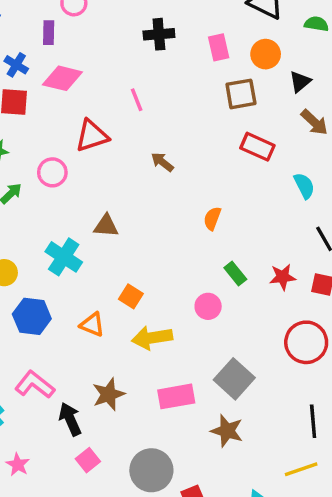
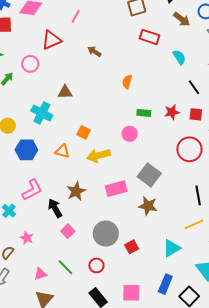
pink line: (137, 100) -> (76, 16), turned 56
green rectangle: (235, 274) -> (144, 113), turned -40
pink L-shape: (35, 385) -> (32, 190), turned 120

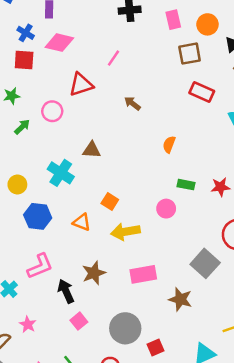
gray square: (149, 175) -> (205, 263), moved

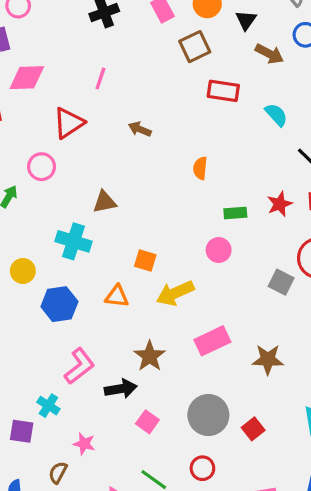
gray square: (205, 263) -> (281, 282), moved, size x0.7
black arrow: (66, 291) -> (121, 389), turned 120

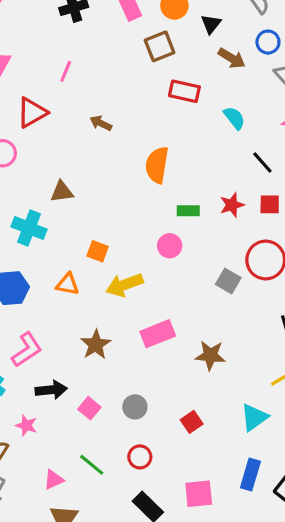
orange semicircle: (200, 168) -> (157, 165), size x1.6
black arrow: (121, 389) -> (51, 390), moved
gray circle: (208, 415) -> (135, 407), moved, size x0.6

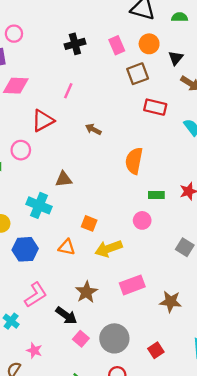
black arrow: (51, 390) -> (66, 316), moved, turned 40
gray circle: (135, 407) -> (114, 338), size x1.6

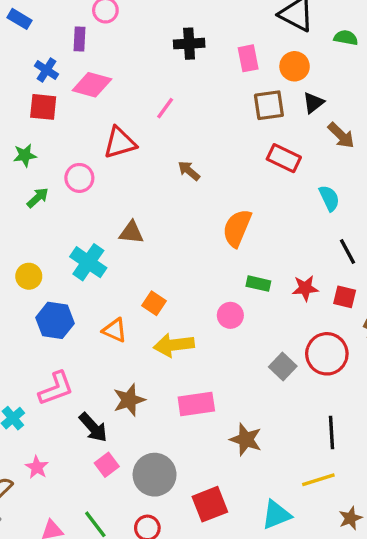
black triangle: (176, 58) -> (313, 103), moved
red square: (156, 350) -> (210, 504), size x1.5

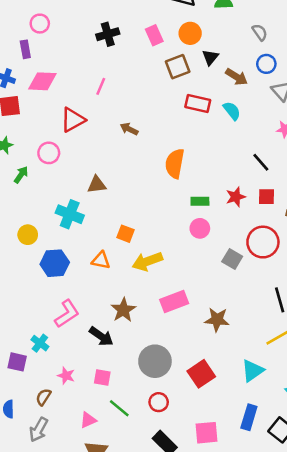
cyan semicircle: (329, 198) -> (232, 111), moved
pink circle: (230, 315) -> (200, 228), moved
pink square: (107, 465) -> (102, 378), moved, turned -30

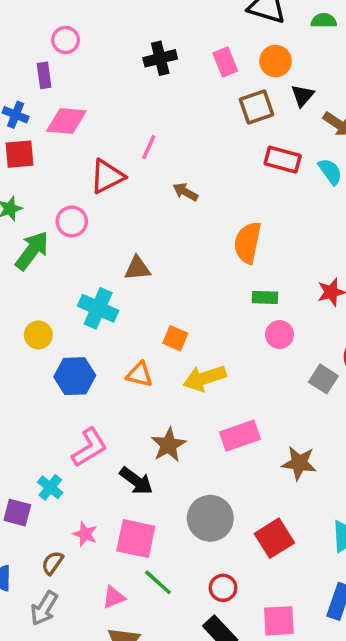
pink line: (101, 86) -> (149, 147), moved
green arrow: (21, 175) -> (32, 251), size x1.6
green rectangle: (200, 201) -> (265, 297), moved
pink square: (102, 378) -> (136, 539), size x1.6
red circle: (159, 402) -> (223, 588), moved

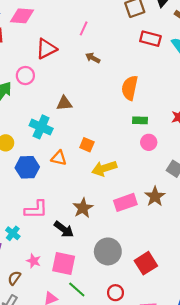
pink line: (149, 147) -> (84, 28), moved
orange triangle: (139, 374) -> (59, 158), moved
pink L-shape: (89, 447) -> (36, 210), turned 30
brown star: (299, 463) -> (155, 196), moved, turned 30

